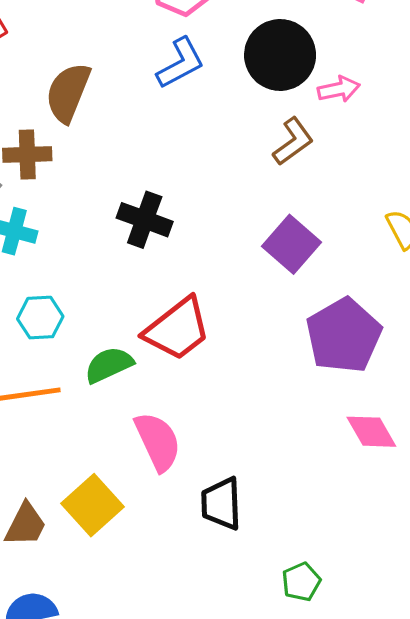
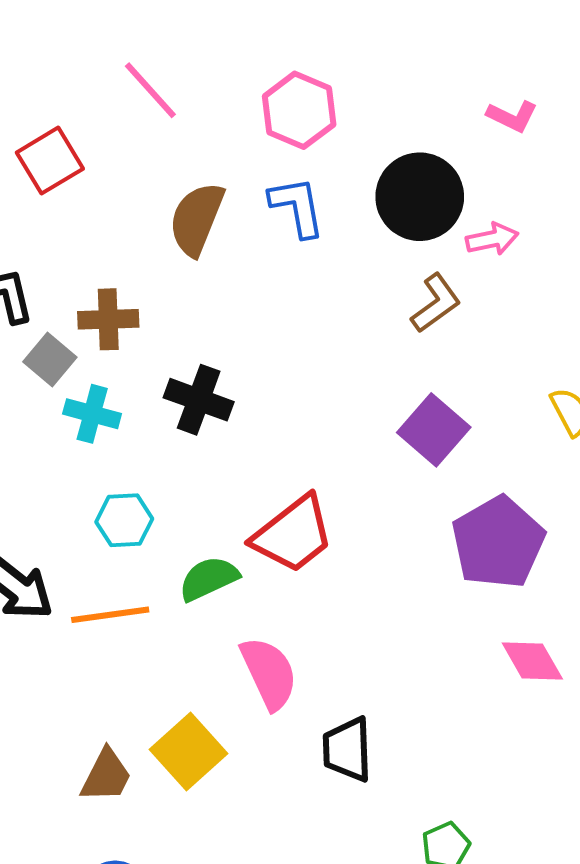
blue L-shape: (181, 63) -> (297, 207), turned -72
brown semicircle: (68, 93) -> (197, 219), moved
black cross: (145, 220) -> (199, 400), moved

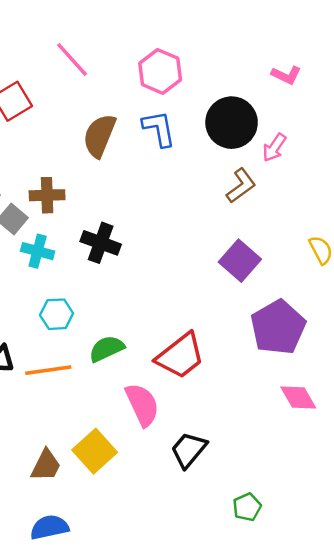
pink arrow: (492, 239) -> (274, 148), turned 136
red trapezoid: (293, 534) -> (180, 356), moved
black trapezoid: (347, 749) -> (189, 450), turned 42

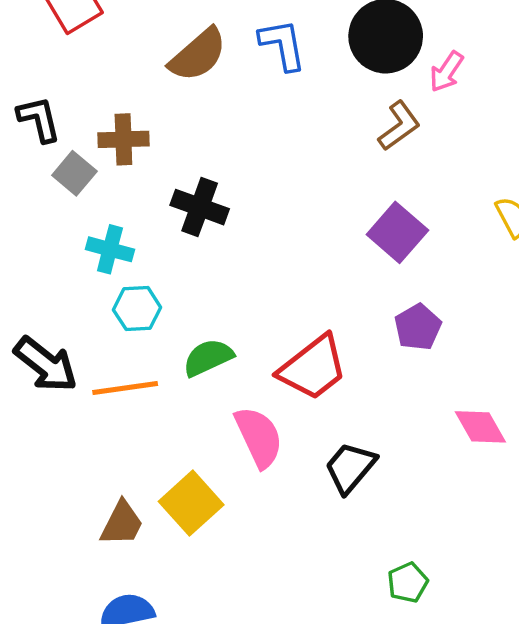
brown semicircle: (99, 136) -> (198, 55), turned -153
cyan cross: (38, 251) -> (110, 249), moved
purple pentagon: (278, 327) -> (418, 327), moved, size x0.6
black trapezoid: (189, 450) -> (350, 468), moved

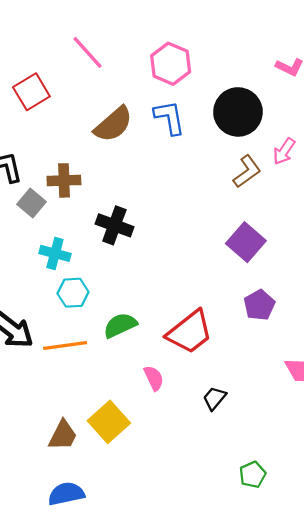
pink arrow: (447, 72) -> (284, 151), moved
pink semicircle: (259, 437) -> (154, 378), size x0.6
black trapezoid: (350, 468) -> (214, 398), size x0.7

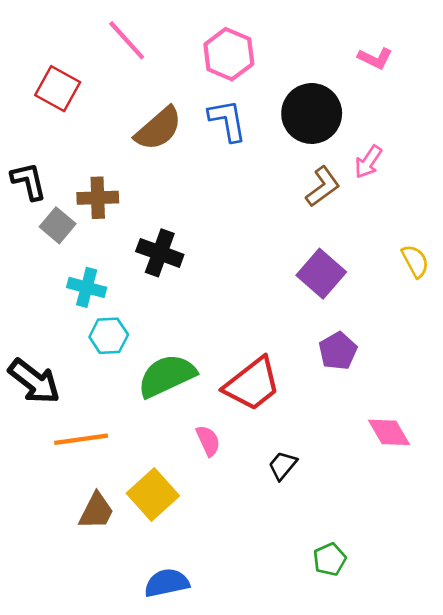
red square: (31, 92) -> (58, 89), turned -30
green semicircle: (120, 325) -> (167, 376), size x1.4
orange line: (65, 345) -> (81, 439), moved
blue semicircle: (66, 494) -> (167, 583), moved

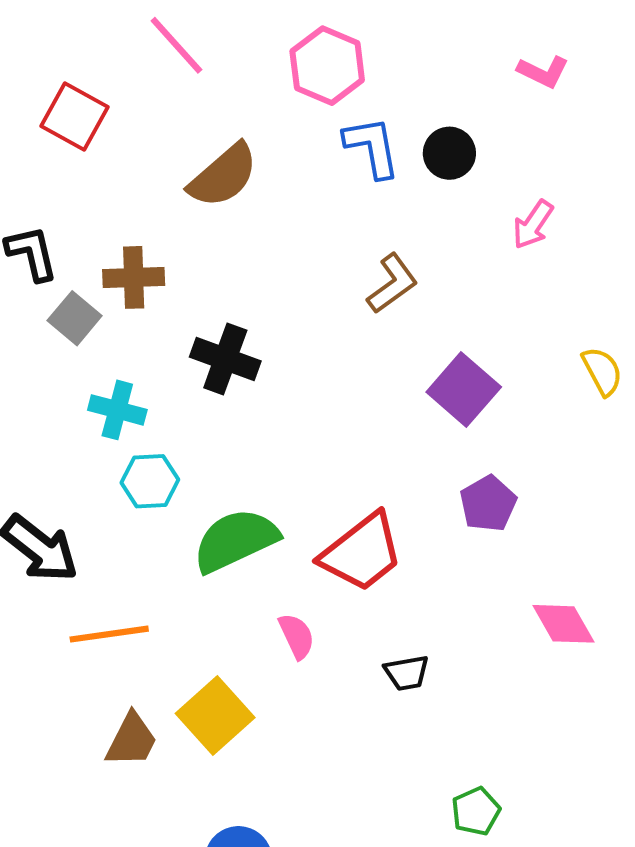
black circle: (312, 113) -> (449, 153), size x0.6
blue L-shape: (227, 120) -> (372, 147), moved
brown L-shape: (323, 187) -> (392, 284), moved
black trapezoid: (283, 466) -> (407, 673), turned -140

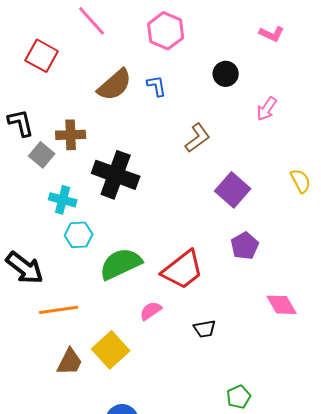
blue L-shape: (372, 147) -> (157, 86), moved, size x0.7
black cross: (225, 359) -> (116, 175), size x1.4
pink semicircle: (297, 636) -> (151, 311), turned -100

